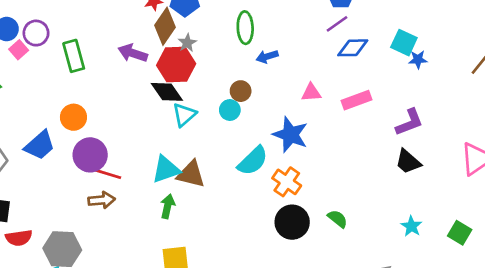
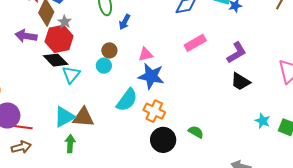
blue arrow: (267, 57) -> (125, 22), turned -35
pink triangle: (311, 93) -> (146, 54), moved
cyan star: (411, 226) -> (263, 121), moved

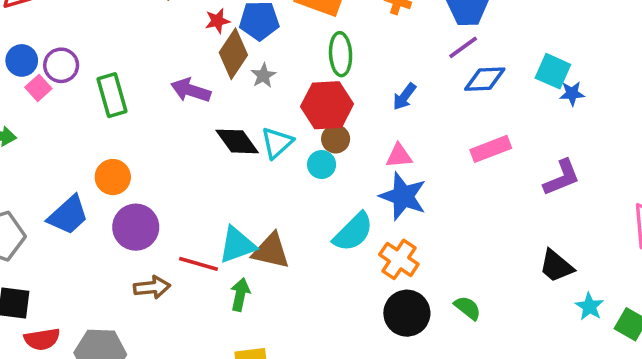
blue arrow: (125, 22) -> (404, 97), moved
red hexagon: (59, 39) -> (327, 105), moved
cyan triangle: (71, 75) -> (277, 143), moved
black trapezoid: (240, 82) -> (556, 266), moved
red line: (22, 127) -> (198, 264), moved

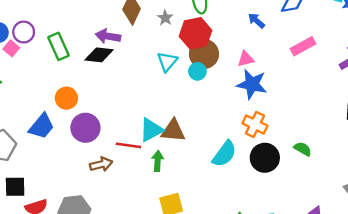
gray star: (263, 76) -> (165, 18), moved
blue arrow: (404, 97) -> (256, 21), moved, turned 102
brown circle: (336, 139) -> (204, 54), size x1.6
black diamond: (237, 141) -> (99, 55), moved, turned -40
cyan semicircle: (353, 232) -> (224, 154), moved

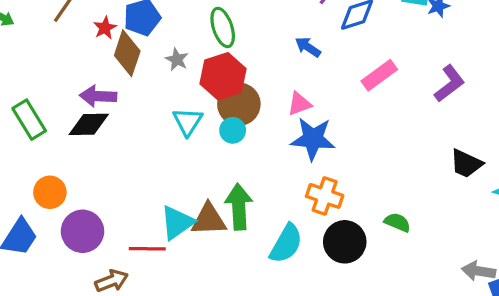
green arrow: (158, 161) -> (239, 207), moved, size x1.5

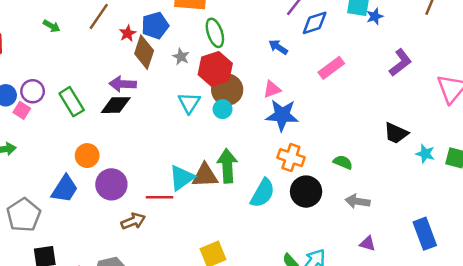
purple L-shape: (450, 84) -> (400, 63), moved
green semicircle: (397, 222) -> (343, 162), moved
gray arrow: (479, 271) -> (357, 201), moved

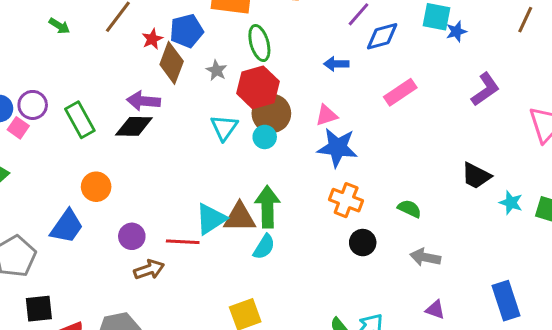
blue arrow: (278, 47) -> (336, 64), turned -36
purple circle: (111, 184) -> (132, 236), moved, size x0.7
black circle: (306, 192) -> (363, 243), size x0.7
cyan semicircle: (263, 193) -> (264, 247), moved, size x0.7

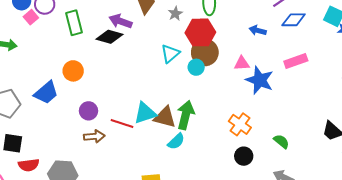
blue star: (337, 148) -> (260, 80), moved

